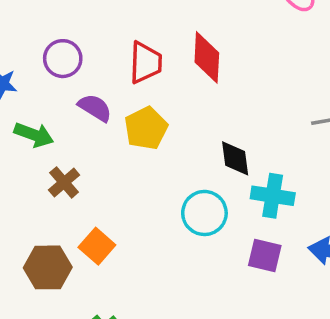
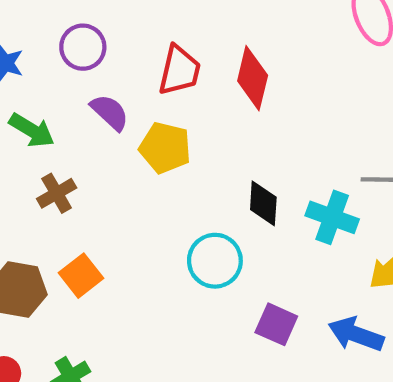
yellow pentagon: (146, 128) -> (165, 148), turned 30
cyan cross: (273, 196) -> (332, 217), moved

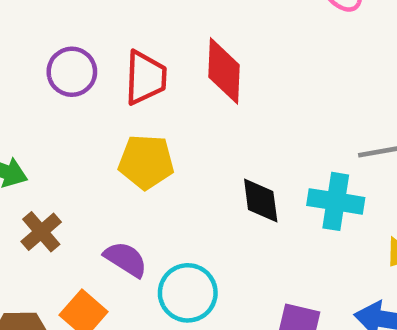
purple circle: (83, 47) -> (72, 72), moved
purple semicircle: (110, 112) -> (126, 259), moved
cyan circle: (215, 261) -> (188, 293), moved

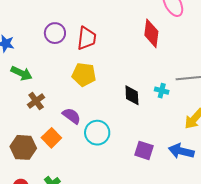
red diamond: (224, 71) -> (151, 33), moved
cyan cross: (336, 201) -> (162, 91), moved, size x0.6

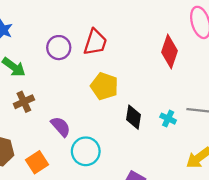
purple circle: (55, 33) -> (59, 48), moved
yellow pentagon: (84, 75) -> (104, 86), moved
orange square: (51, 138) -> (37, 162), moved

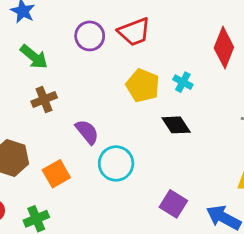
red trapezoid: (95, 42) -> (134, 32), turned 48
black diamond: (133, 117) -> (176, 125), turned -45
cyan cross: (168, 119) -> (183, 82), moved

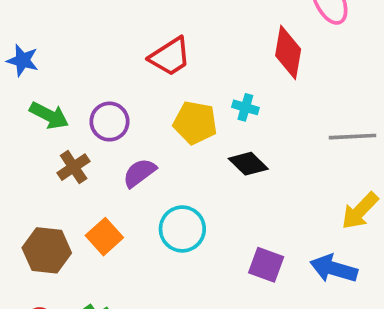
purple circle: (90, 36) -> (109, 122), moved
purple semicircle: (87, 132) -> (139, 173), moved, turned -76
orange square: (56, 174) -> (104, 237), moved

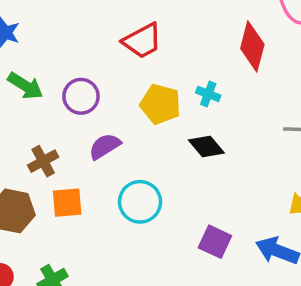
brown cross: (74, 167) -> (43, 161), moved
orange square: (104, 237) -> (67, 203), turned 32

